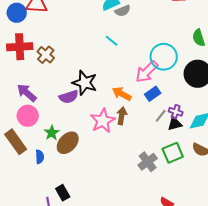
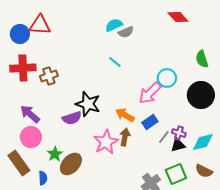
brown cross: (46, 55) -> (49, 76), turned 30
cyan circle: (164, 57) -> (167, 78), size x0.7
blue rectangle: (153, 94) -> (150, 122), moved

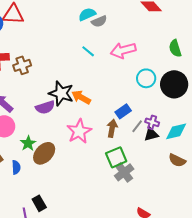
cyan circle: (167, 78) -> (146, 78), moved
pink arrow: (150, 93) -> (123, 50), moved, turned 30
orange arrow: (125, 115) -> (81, 97), moved
brown arrow: (125, 137) -> (112, 128), moved
green square: (176, 174) -> (116, 157), moved

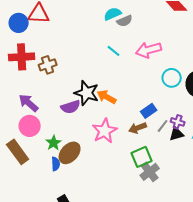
brown arrow: (112, 128) -> (138, 128), turned -120
blue semicircle: (16, 167) -> (56, 164), moved

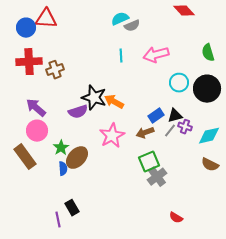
cyan line: (114, 51) -> (121, 56), turned 48
black triangle: (177, 134) -> (175, 116), moved

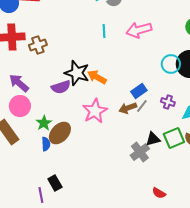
cyan circle: (179, 83) -> (171, 64), moved
black triangle: (175, 116) -> (153, 139), moved
gray line: (170, 131) -> (142, 106), moved
green square: (149, 162) -> (174, 138), moved

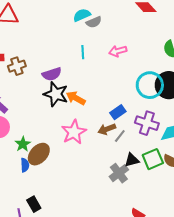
pink arrow: (139, 30) -> (118, 51), size x0.7
cyan circle: (171, 64) -> (150, 85), size x1.4
purple semicircle: (61, 87) -> (52, 74), moved
purple cross: (168, 102) -> (147, 123), size x1.6
gray line: (142, 106) -> (120, 136), moved

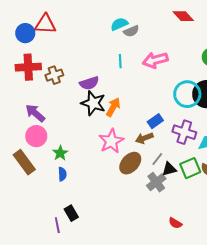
pink arrow: (118, 51) -> (155, 60), size x1.4
orange arrow: (76, 98) -> (113, 107), turned 90
gray line: (120, 136) -> (157, 159), moved
brown ellipse: (39, 154) -> (130, 163), moved

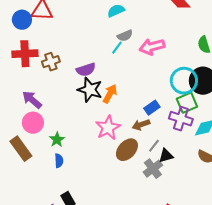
gray semicircle: (131, 31) -> (125, 36), moved
cyan line: (120, 61) -> (117, 48), turned 40
green square: (190, 168) -> (187, 103), moved

